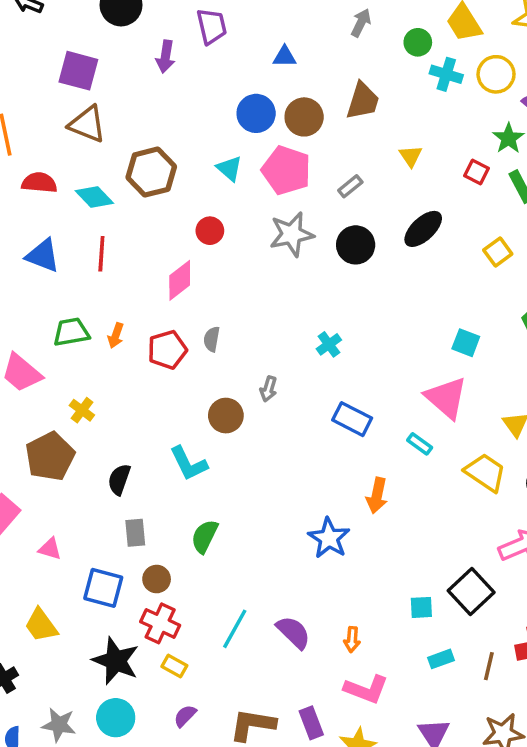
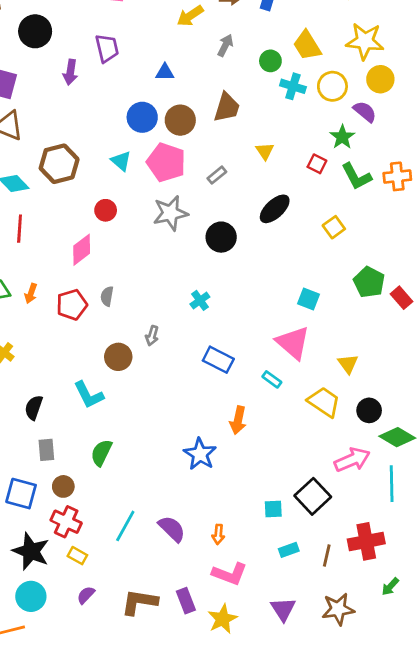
black circle: (356, 245) -> (221, 237), moved

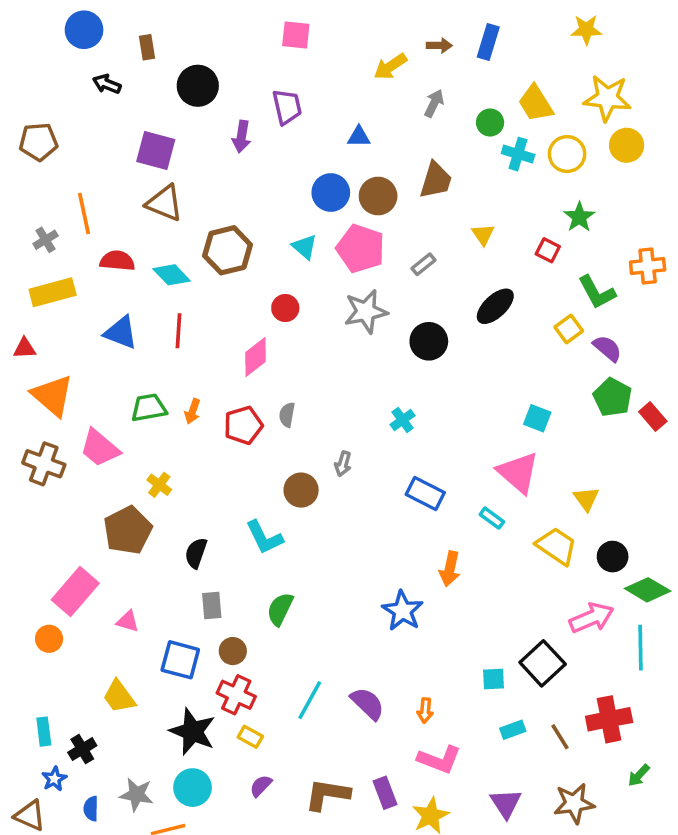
purple semicircle: (365, 112) -> (607, 348), moved
green L-shape: (356, 176) -> (597, 292), moved
brown line: (327, 556) -> (560, 737), turned -45

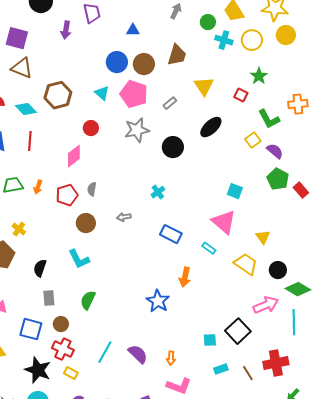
yellow triangle: (483, 235) -> (204, 86), size x1.5
gray arrow: (343, 464) -> (124, 217), turned 64
brown circle: (301, 490) -> (86, 223), moved

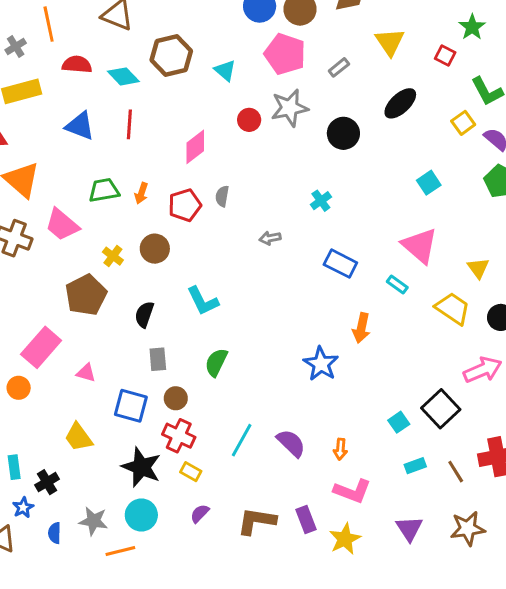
cyan triangle: (102, 93) -> (225, 70), moved
red circle: (91, 128) -> (249, 120), moved
cyan square: (235, 191) -> (429, 183), moved, turned 35
brown circle: (86, 223) -> (155, 249), moved
cyan square: (210, 340) -> (399, 422), turned -32

